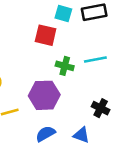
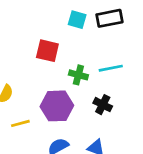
red square: (46, 35) -> (47, 51), moved
black cross: (101, 108) -> (103, 105), moved

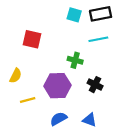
red square: (47, 51) -> (32, 39), moved
cyan line: (111, 68) -> (98, 39), moved

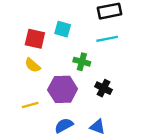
cyan square: (74, 15) -> (63, 29), moved
yellow semicircle: (16, 76) -> (33, 65), moved, turned 104

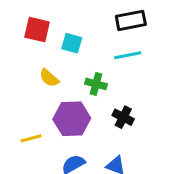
red square: (35, 39) -> (37, 30), moved
yellow semicircle: (33, 65) -> (49, 78), moved

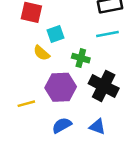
cyan square: (72, 43) -> (55, 34), moved, turned -36
black cross: (123, 117) -> (104, 86), size x1.6

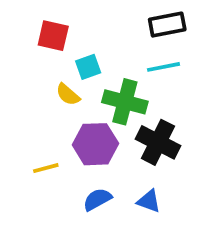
green cross: (81, 58) -> (125, 102), size x1.6

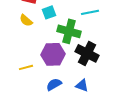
yellow semicircle: (68, 94) -> (26, 20), moved

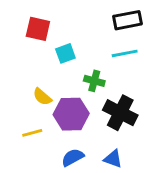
yellow semicircle: (26, 20) -> (42, 97), moved
green cross: (69, 31) -> (94, 81), size x0.6

